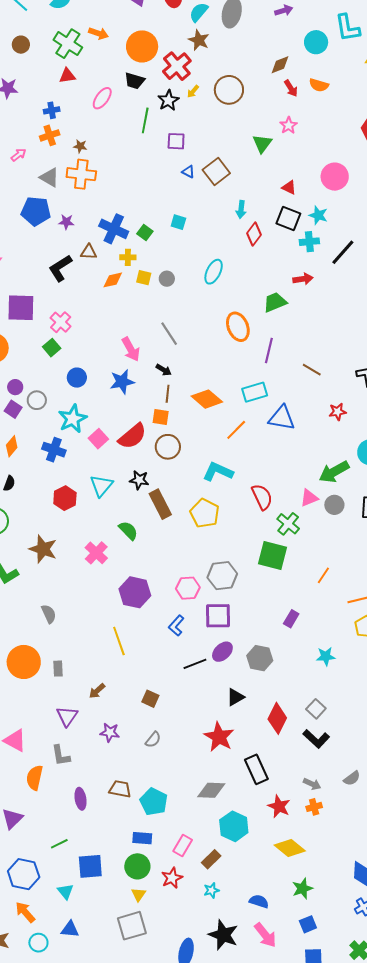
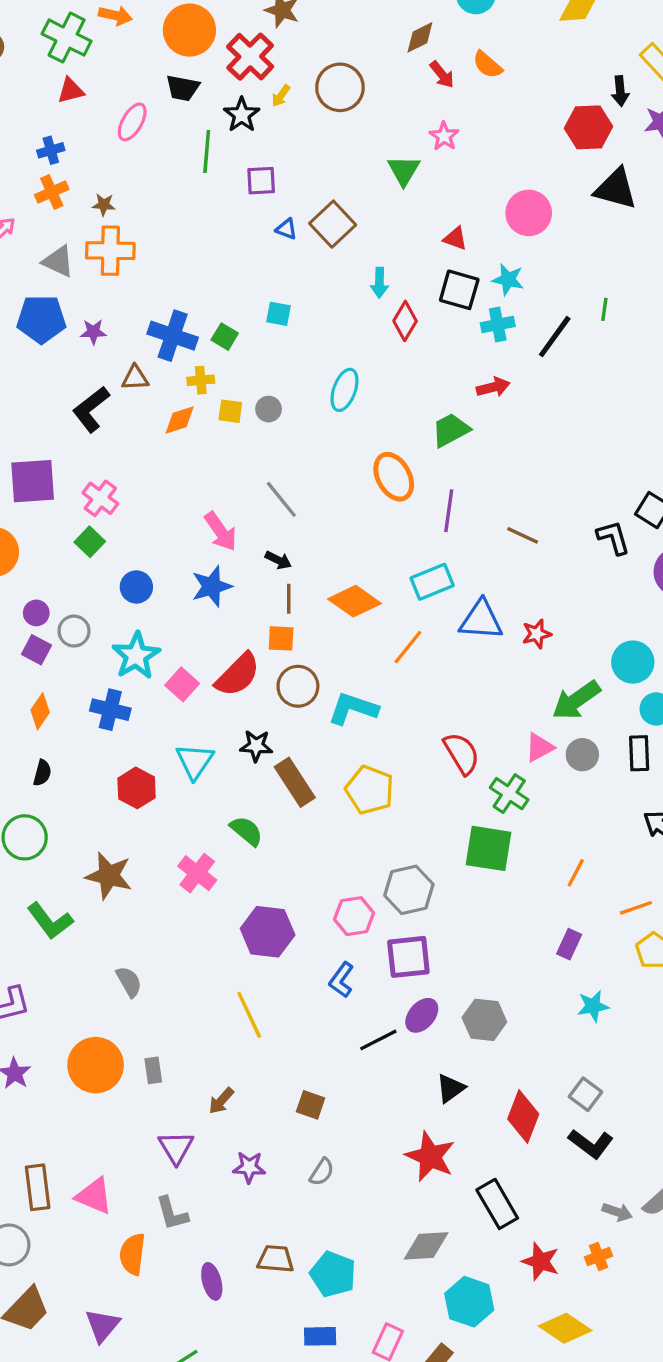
orange semicircle: (319, 85) -> (487, 65), turned 30
red star: (338, 412) -> (537, 634), moved
cyan L-shape: (218, 472) -> (353, 709), moved
purple rectangle: (291, 619) -> (569, 944), moved
gray arrow: (312, 784) -> (617, 1212), moved

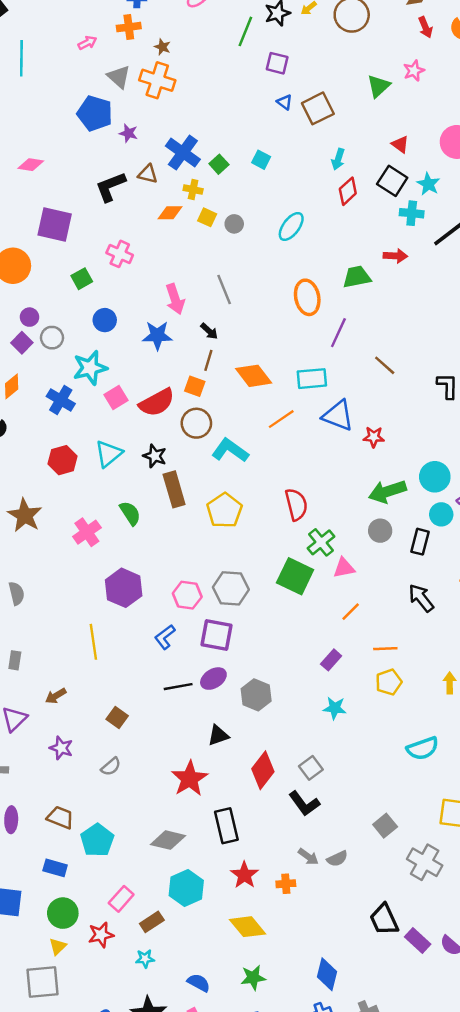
pink cross: (100, 498) -> (120, 254), moved, turned -30
pink triangle: (539, 747) -> (344, 568), moved
blue rectangle: (320, 1336) -> (55, 868), moved

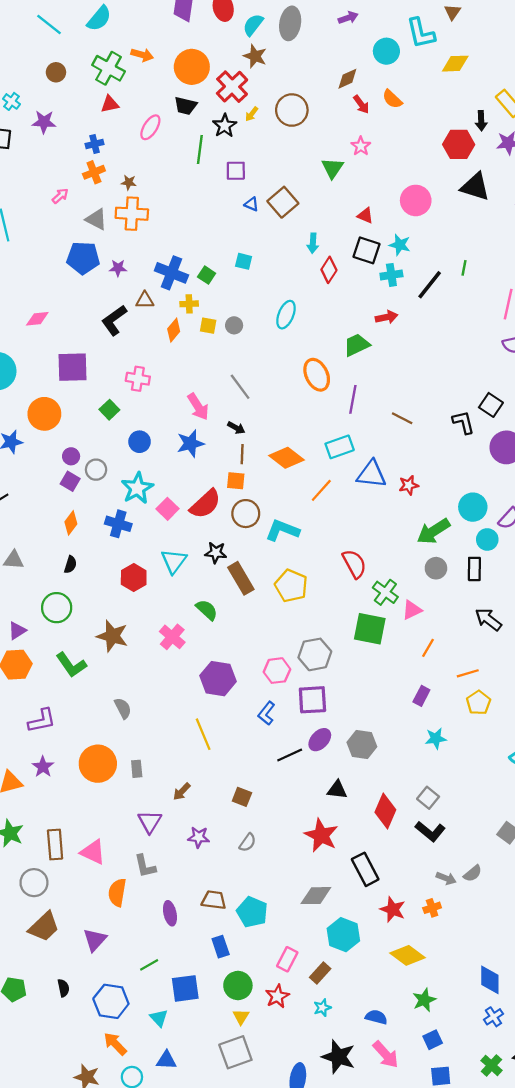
orange diamond: (170, 213) -> (174, 330), turned -35
black triangle: (218, 735) -> (337, 790), turned 40
blue rectangle: (55, 868) -> (221, 947), turned 70

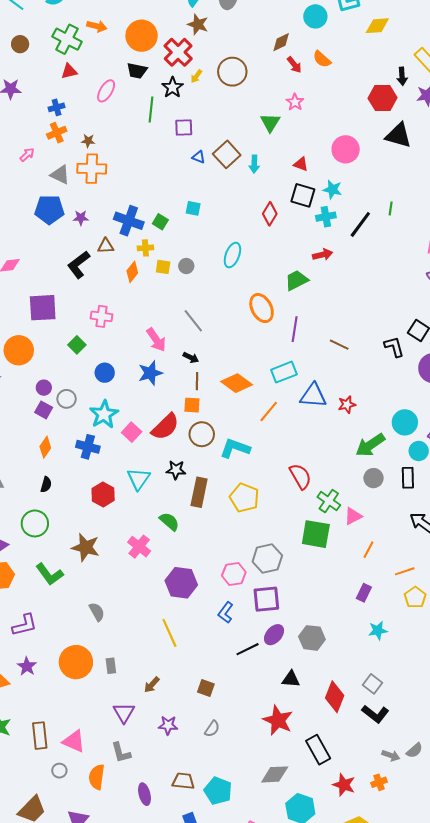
cyan arrow: (313, 243) -> (254, 164), moved
brown rectangle: (241, 578) -> (199, 492), turned 44
gray circle: (34, 883) -> (59, 771), moved, size x0.6

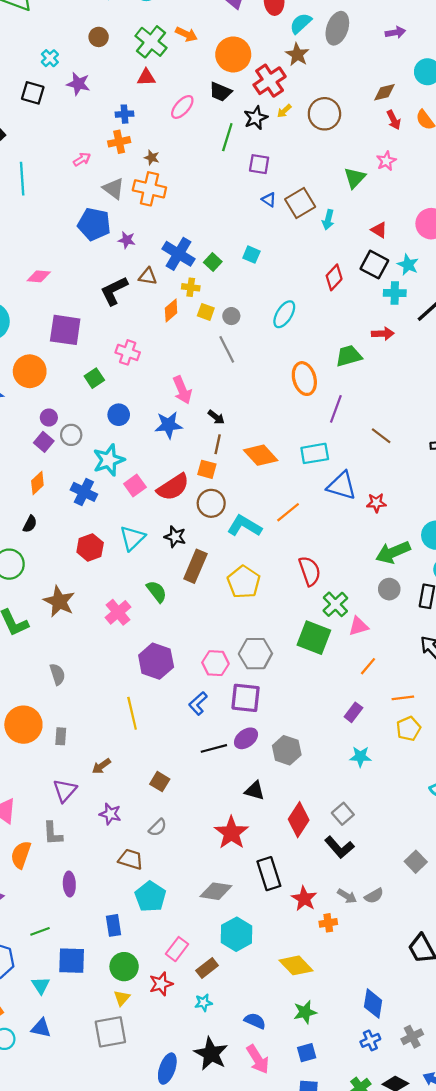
gray line: (193, 321) -> (227, 349), moved
orange line: (269, 411) -> (288, 512), moved
brown trapezoid: (183, 781) -> (131, 859), moved
red star: (344, 785) -> (304, 899), moved

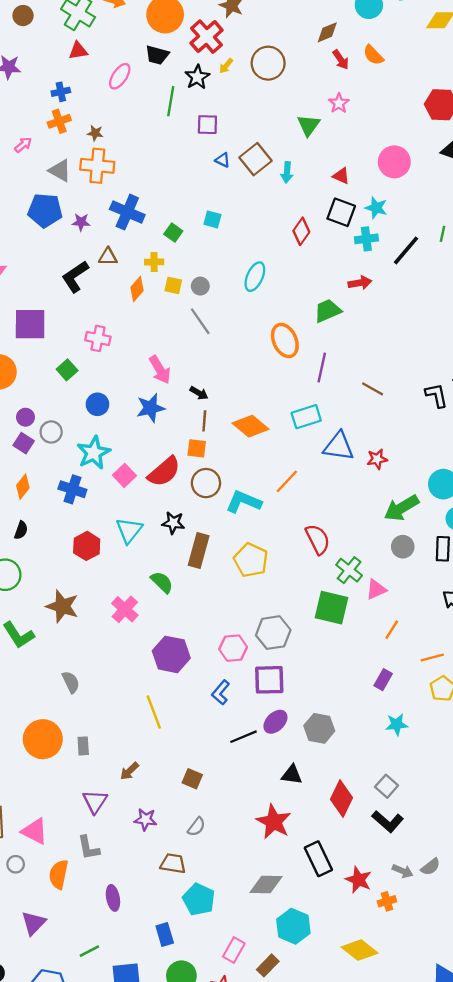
blue cross: (179, 254) -> (127, 212), moved

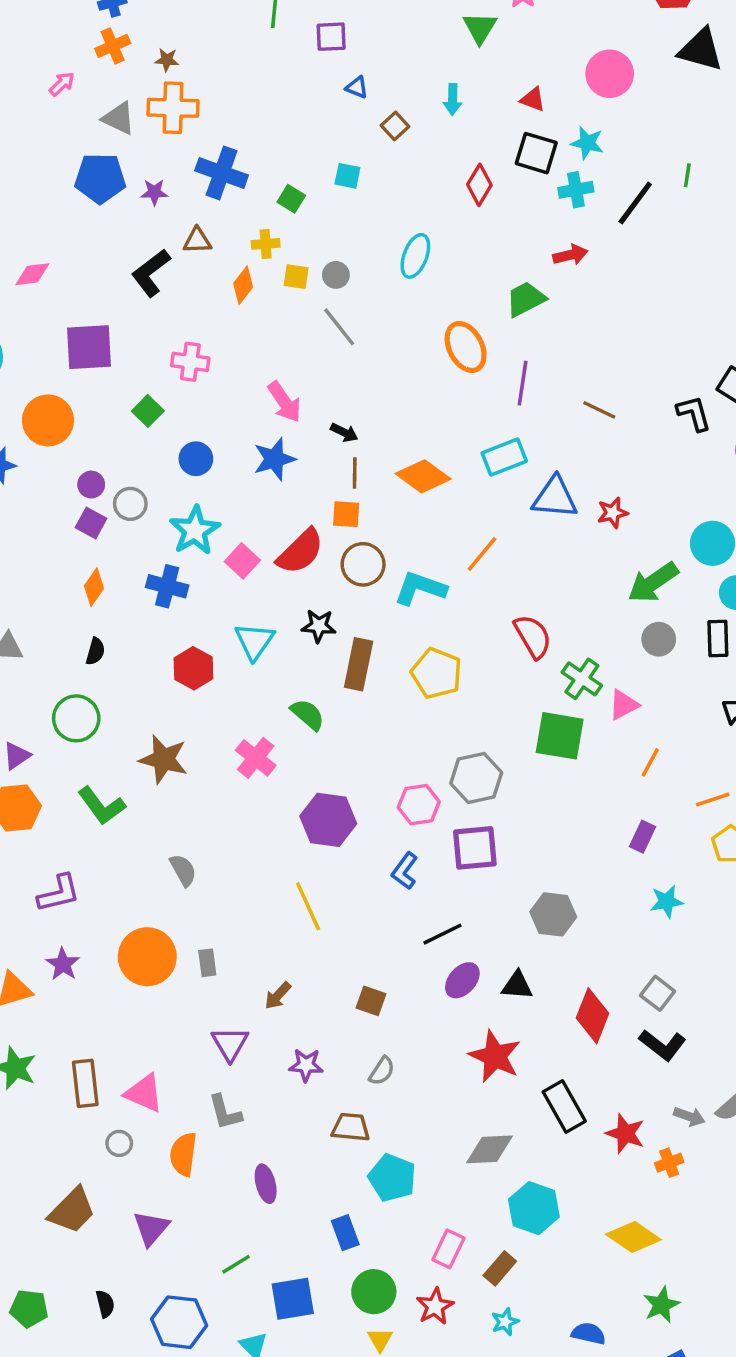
brown square: (256, 159) -> (395, 126), moved, size x0.6
purple ellipse: (275, 722) -> (462, 980), moved

